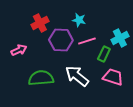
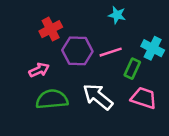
cyan star: (79, 20) -> (117, 15), moved
cyan cross: (120, 38) -> (153, 48), turned -36
pink arrow: (19, 50) -> (39, 70), moved

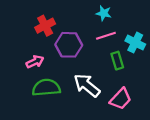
pink line: (111, 52) -> (106, 36), moved
green rectangle: (132, 69) -> (117, 61), turned -42
pink trapezoid: (144, 98) -> (121, 99), moved, turned 115

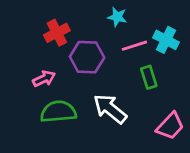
cyan star: (104, 13) -> (117, 17), moved
cyan cross: (135, 43) -> (166, 40), moved
pink trapezoid: (121, 99) -> (170, 126), moved

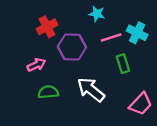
green semicircle: (58, 112) -> (48, 92), size x0.7

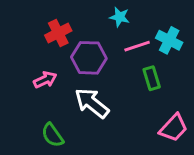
white arrow: (91, 90) -> (92, 103), moved
green semicircle: (48, 92) -> (52, 135), moved, turned -120

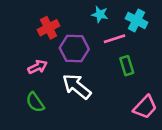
cyan cross: (169, 40) -> (137, 20), moved
green semicircle: (52, 135) -> (35, 102), moved

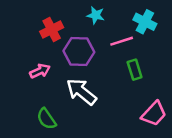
cyan star: (100, 14) -> (96, 15), moved
green semicircle: (35, 102) -> (46, 119), moved

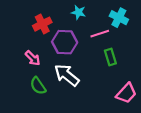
pink arrow: (40, 71) -> (33, 58), turned 70
green semicircle: (46, 119) -> (38, 86), moved

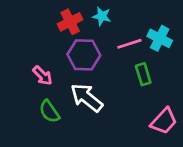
cyan cross: (119, 18) -> (160, 38), moved
red cross: (42, 24) -> (70, 22), moved

